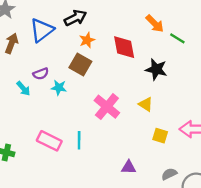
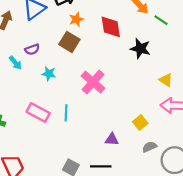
cyan star: (59, 88) -> (49, 74), moved
yellow triangle: (146, 104) -> (166, 80), moved
yellow square: (160, 136) -> (140, 123), moved, turned 32

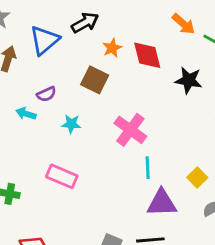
orange star: (76, 19) -> (112, 48), moved
cyan arrow: (15, 63) -> (26, 114), turned 152
cyan line: (66, 113) -> (148, 168), moved
purple triangle: (112, 139) -> (162, 203), size x1.6

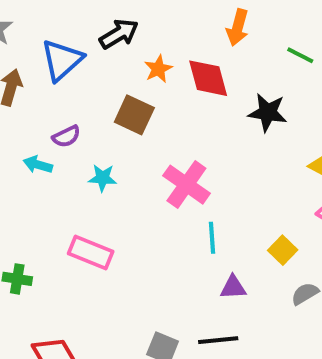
orange arrow: (183, 24) -> (238, 28), moved, turned 65
purple triangle: (162, 203) -> (233, 287), size x0.6

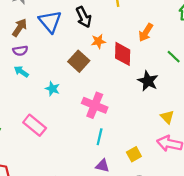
black arrow: (119, 34) -> (84, 17), turned 78
blue triangle: (62, 60) -> (50, 22), turned -45
purple semicircle: (66, 136) -> (20, 51), moved
pink cross: (186, 185) -> (95, 105), turned -30

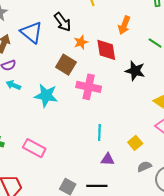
cyan star: (52, 89) -> (46, 96), size x1.6
pink cross: (95, 105) -> (89, 87), moved
pink rectangle: (35, 125) -> (34, 148), moved

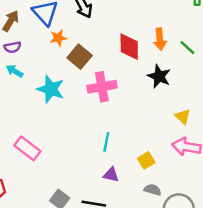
orange arrow: (124, 25) -> (160, 39), moved, turned -36
orange star: (81, 42) -> (58, 38), moved
pink cross: (89, 87) -> (102, 87), turned -30
gray semicircle: (144, 167) -> (153, 190), turned 32

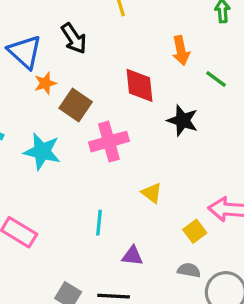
orange arrow: (160, 39) -> (181, 51), moved
yellow triangle: (183, 116) -> (152, 193), moved
cyan line: (106, 142) -> (99, 223), moved
yellow square: (146, 160) -> (195, 231), moved

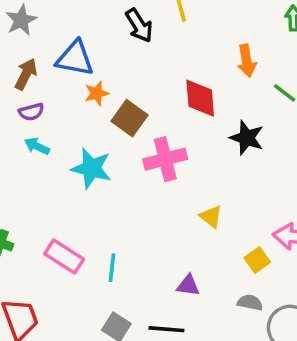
black arrow: (74, 38) -> (139, 25), moved
blue triangle: (25, 52) -> (75, 58), turned -33
cyan line: (99, 223) -> (112, 268), moved

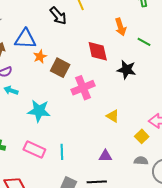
cyan star: (91, 168) -> (39, 111), moved

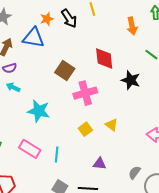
orange arrow: (121, 27) -> (132, 26), moved
orange star: (40, 57) -> (47, 19), moved
yellow square: (142, 136) -> (85, 129), moved
gray semicircle: (141, 161) -> (134, 173), turned -64

